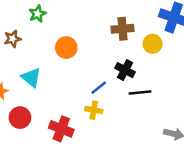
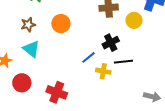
brown star: (12, 39) -> (28, 25), moved
black cross: (125, 70) -> (111, 43), turned 35
yellow cross: (94, 110) -> (103, 71), moved

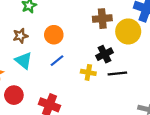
yellow circle: (134, 20) -> (128, 31), size x1.5
blue line: (88, 57) -> (57, 61), moved
yellow cross: (103, 71) -> (88, 72), moved

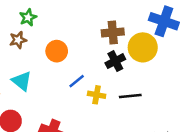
brown star: (20, 36) -> (18, 40), moved
black cross: (104, 54) -> (115, 61), moved
blue line: (57, 61) -> (77, 81), moved

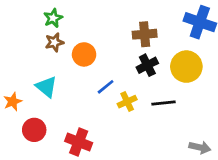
brown star: (18, 40) -> (54, 42), moved
yellow circle: (143, 47) -> (186, 67), moved
yellow cross: (97, 95) -> (127, 102), turned -35

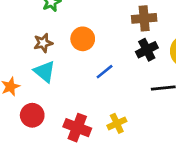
brown star: (54, 42) -> (43, 43), moved
yellow cross: (127, 102) -> (117, 123), moved

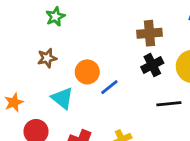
orange circle: (83, 39) -> (87, 72), moved
cyan triangle: (44, 72) -> (62, 98), moved

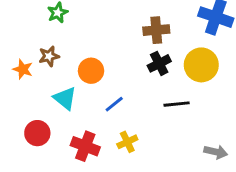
blue line: (109, 87) -> (114, 104), moved
orange star: (14, 102) -> (23, 69), moved, turned -30

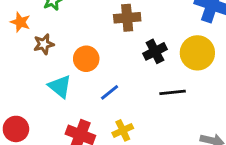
brown cross: (156, 30) -> (127, 18), moved
orange star: (23, 69) -> (20, 22), moved
red circle: (37, 133) -> (16, 129), moved

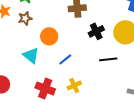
brown star: (44, 44) -> (25, 18), moved

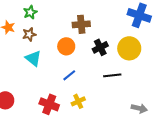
orange circle: (49, 36) -> (66, 46), moved
cyan triangle: (31, 55) -> (33, 58), moved

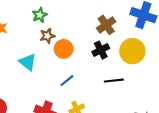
green star: (30, 12) -> (40, 15), moved
brown cross: (81, 24) -> (106, 25), moved, turned -30
brown star: (29, 34) -> (47, 36), moved

